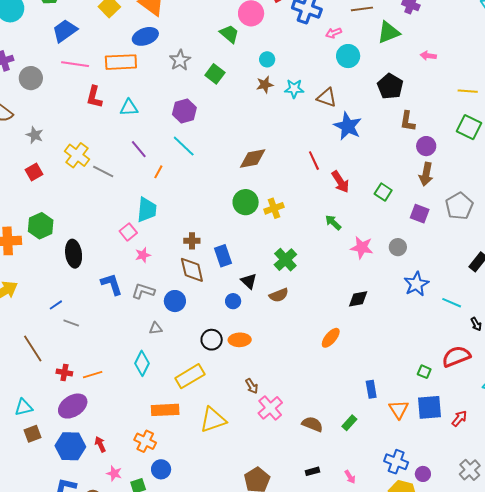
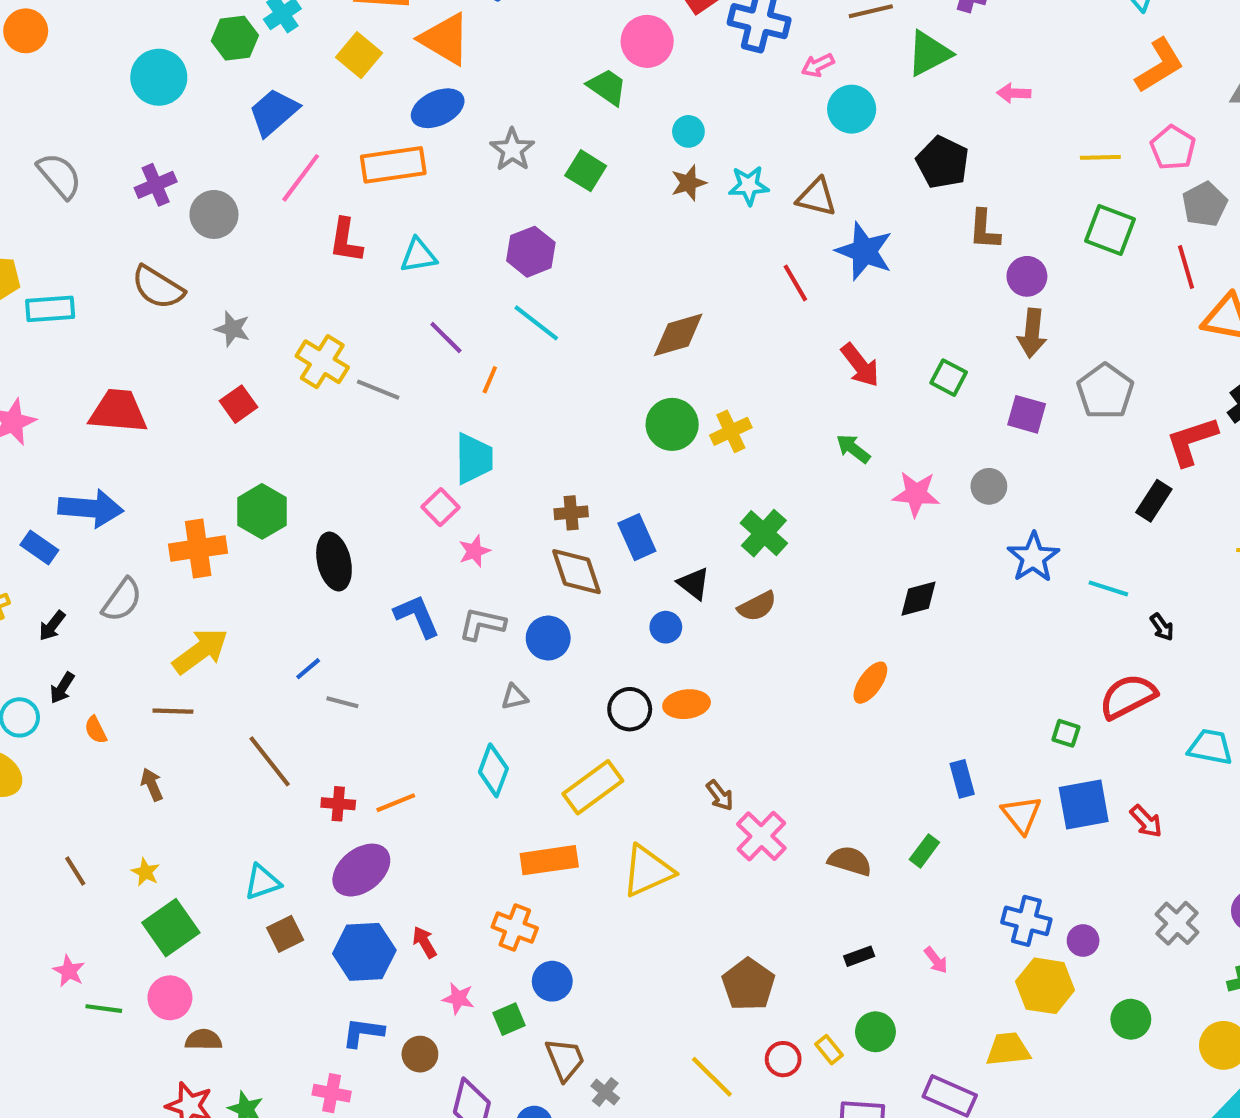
pink line: (75, 64) -> (301, 178), turned -56
red line: (314, 161) -> (795, 283), moved
red arrow: (459, 418) -> (1146, 821), turned 102

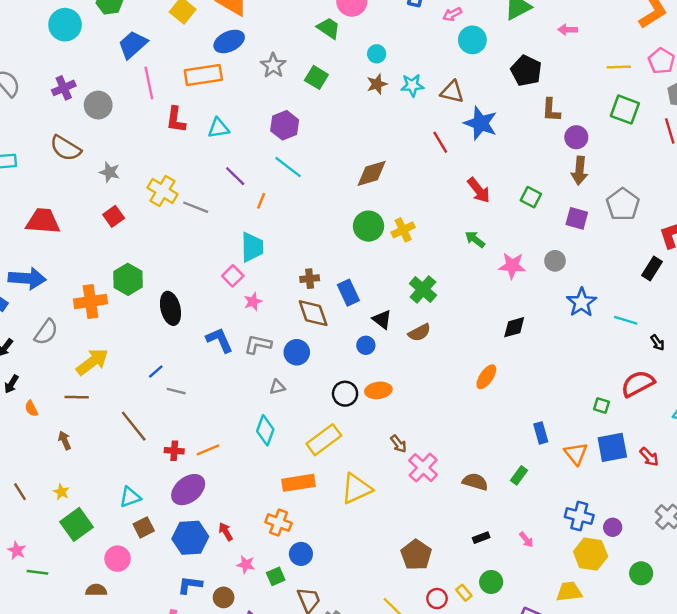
pink line: (301, 178) -> (149, 83), turned -48
pink circle: (170, 998) -> (118, 559), moved

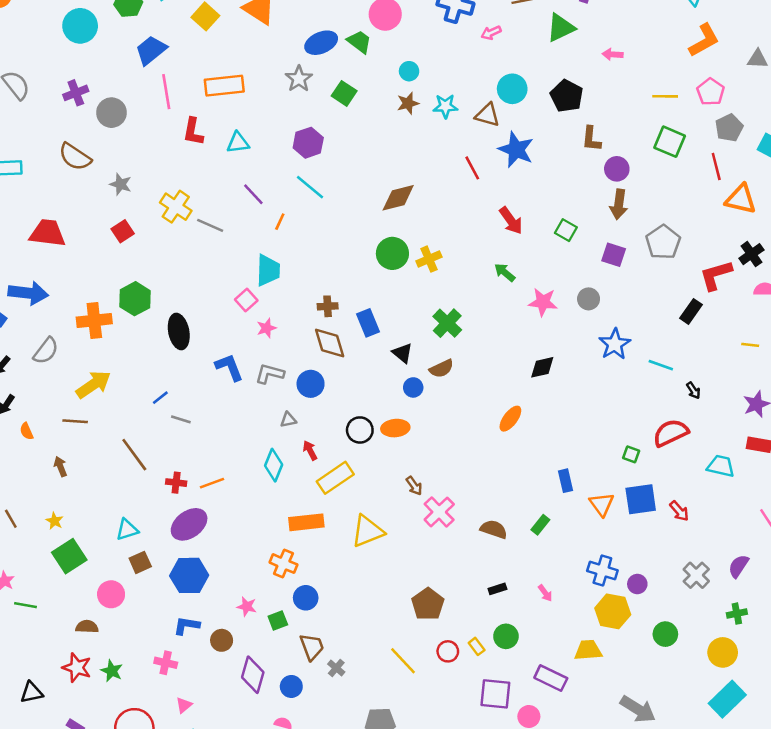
cyan circle: (472, 40) -> (512, 89), moved
blue ellipse: (229, 41) -> (321, 43), moved
blue circle: (366, 345) -> (413, 387), moved
red arrow: (226, 532) -> (310, 450), moved

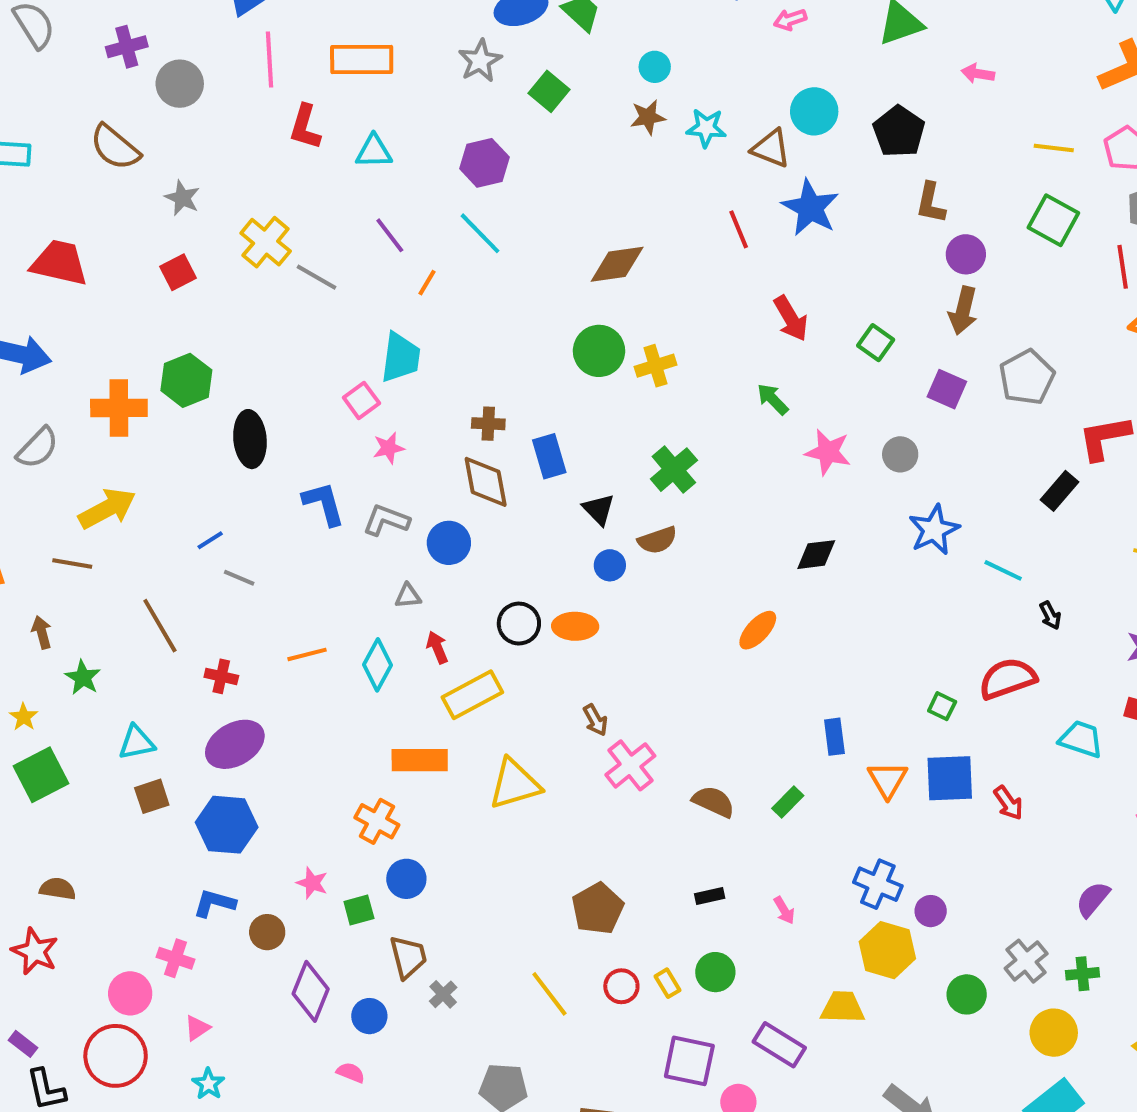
orange line: (212, 483) -> (307, 654), moved
gray cross: (696, 575) -> (1026, 961), moved
pink circle: (111, 594) -> (130, 993), moved
green star: (112, 671) -> (83, 678), moved

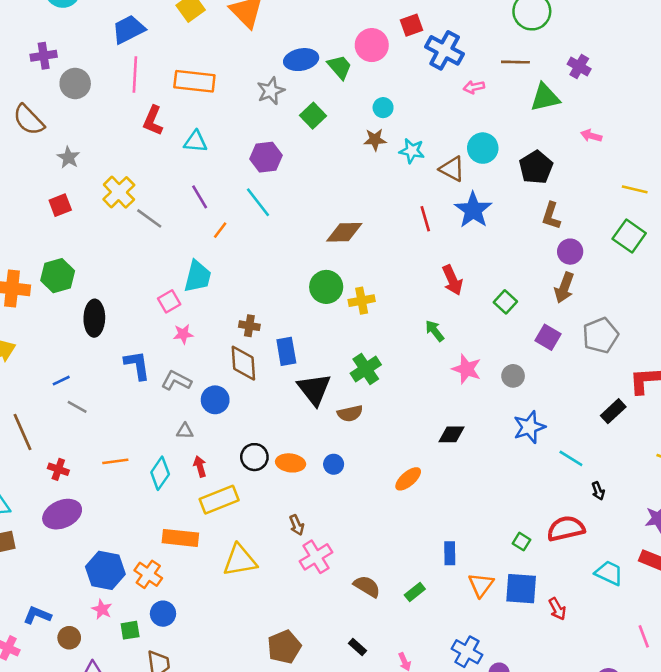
black triangle: (599, 509) -> (314, 389), size x1.6
blue circle: (610, 565) -> (334, 464), moved
blue hexagon: (227, 825) -> (105, 570), moved
black rectangle: (710, 896) -> (358, 647), turned 48

